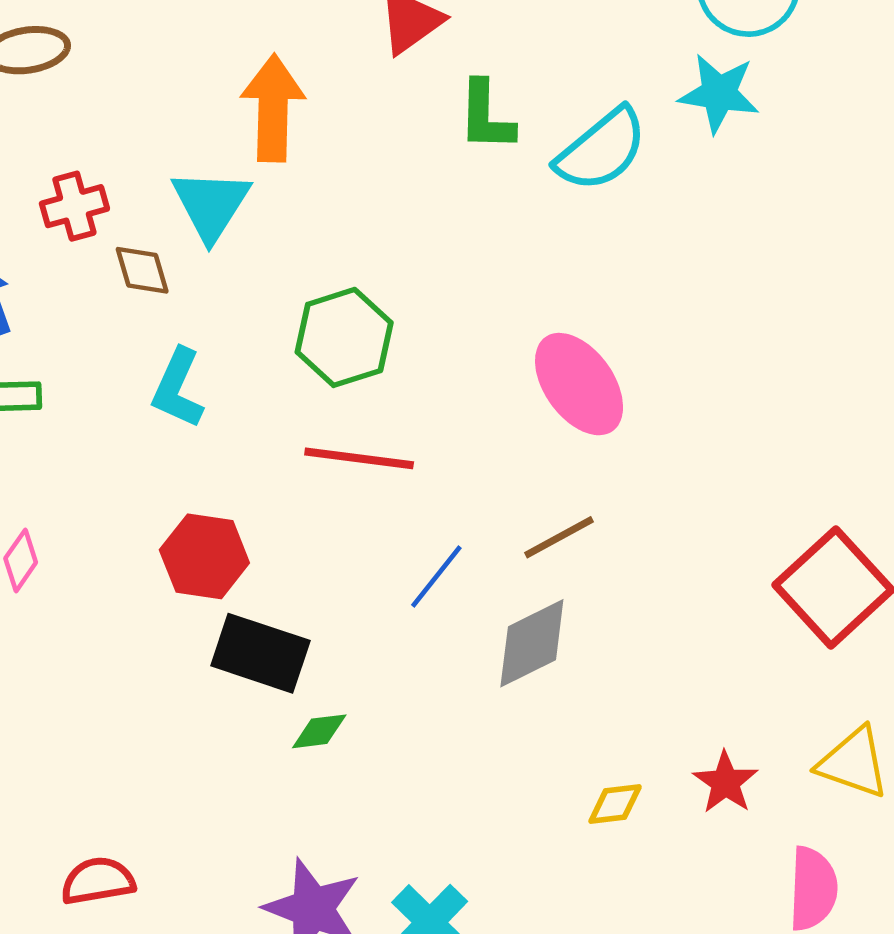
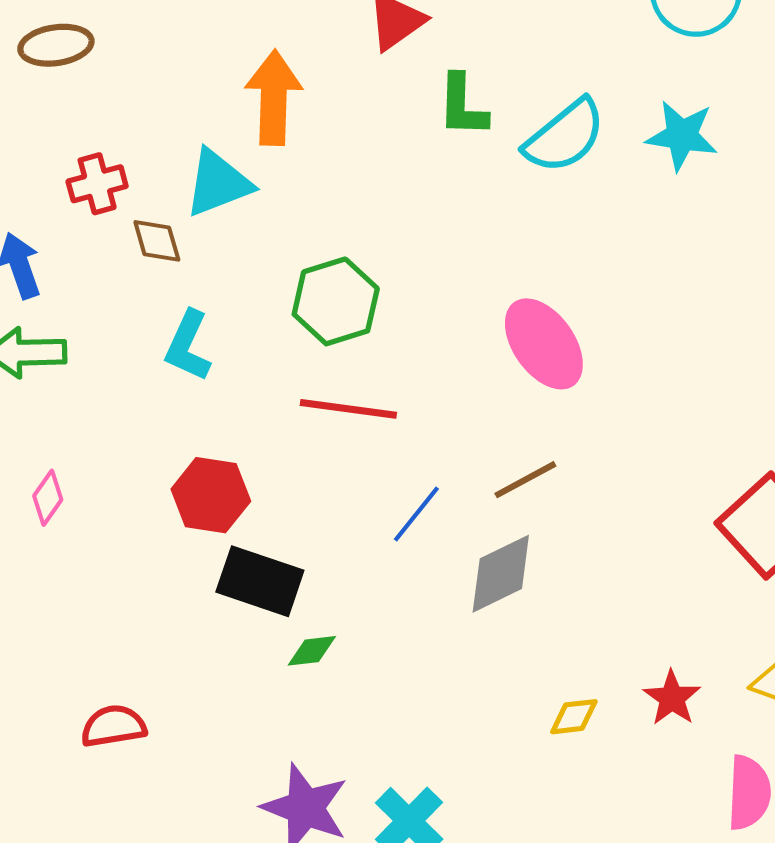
cyan star: (719, 93) -> (682, 136), moved
cyan triangle: (211, 205) -> (218, 183), turned 36
red semicircle: (98, 881) -> (113, 726), moved

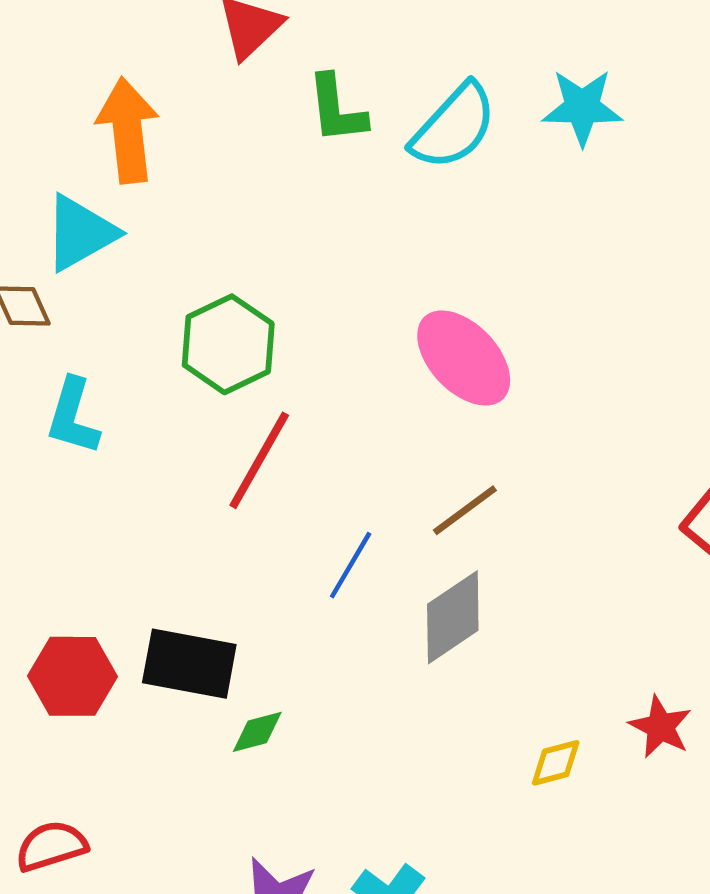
red line: (348, 409) -> (259, 460), turned -60
red hexagon: (211, 495) -> (72, 676), moved

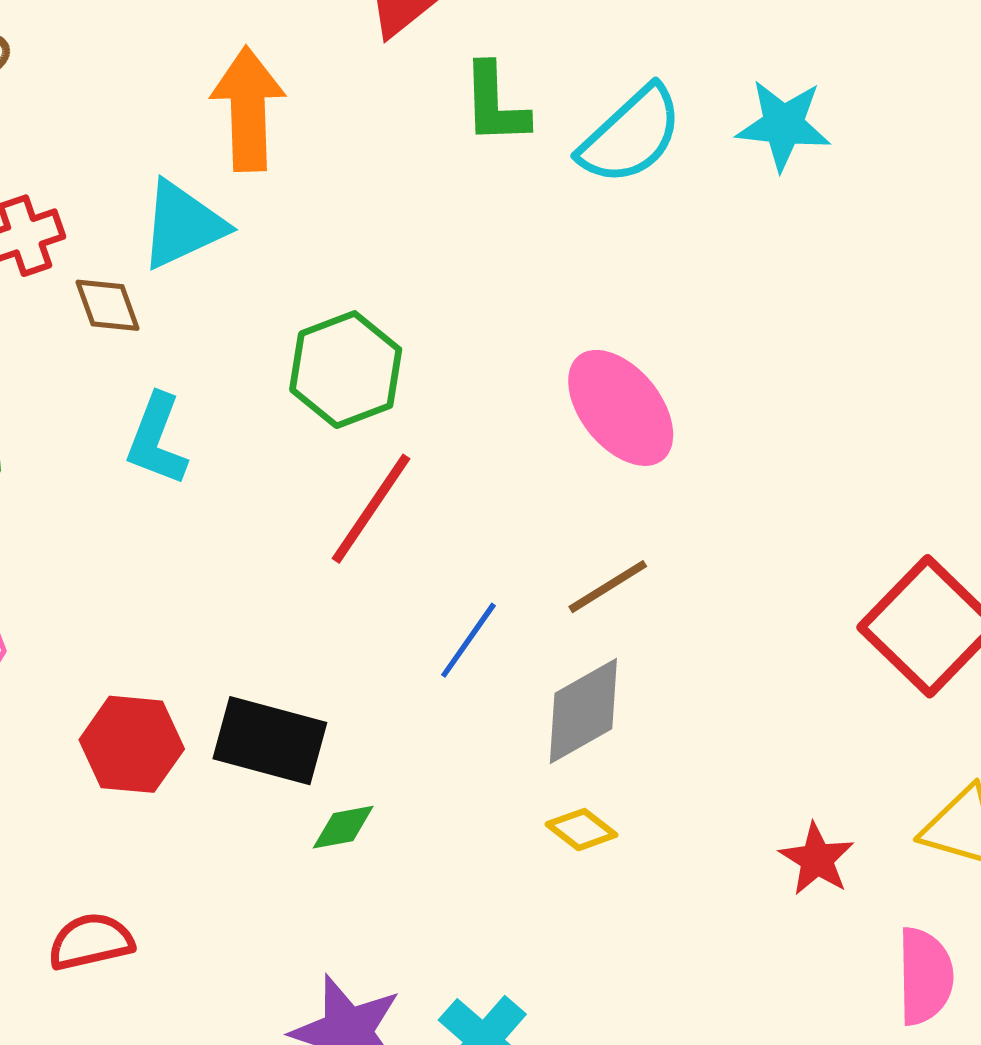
yellow diamond: (556, 763) -> (581, 830), moved, turned 48

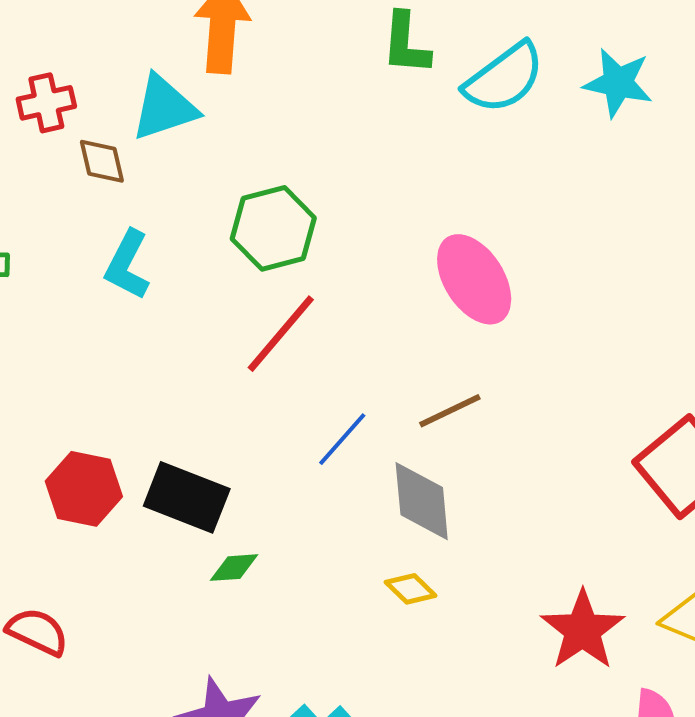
gray diamond: (583, 711) -> (422, 501), turned -72
red star: (817, 859) -> (583, 630), size x1.5
red semicircle: (91, 942) -> (37, 632), turned 32

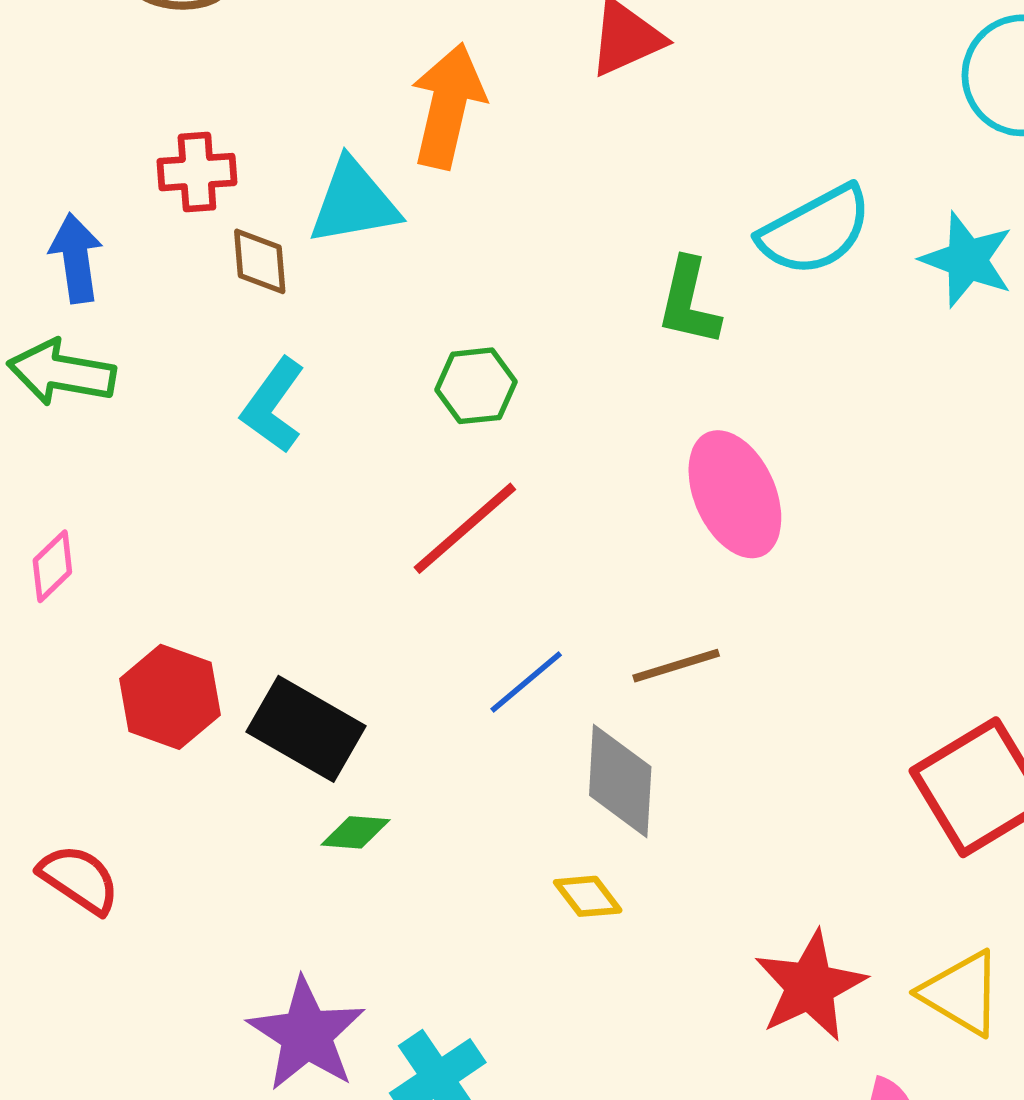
green L-shape: (406, 44) -> (689, 302), moved
green hexagon: (273, 228) -> (476, 386), size x0.7

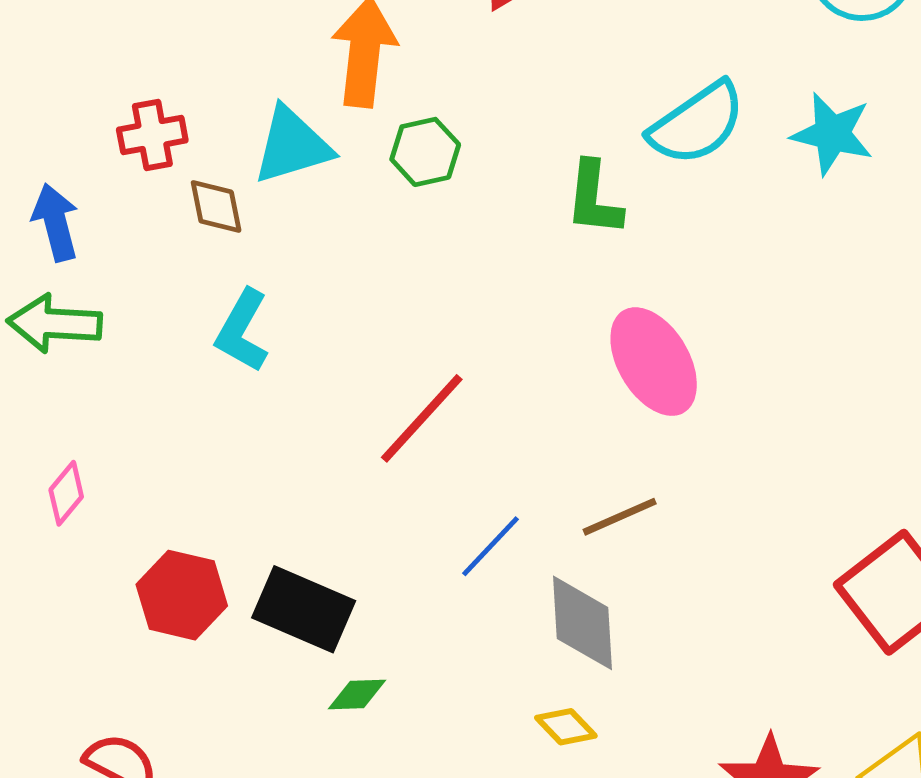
green hexagon: (476, 386) -> (425, 152), moved

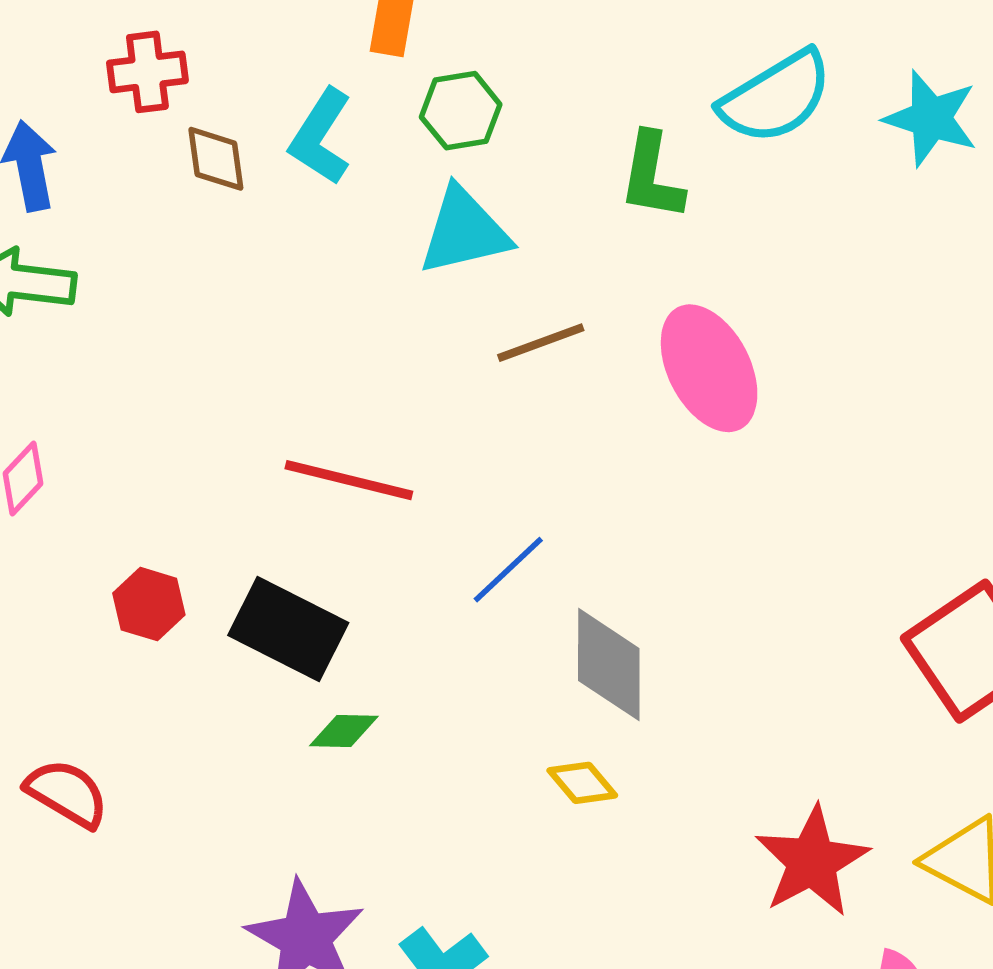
cyan triangle: (292, 145) -> (464, 231), moved
cyan L-shape: (242, 331) -> (321, 137), moved
red line: (422, 418) -> (349, 480), moved, turned 58
brown line: (620, 517) -> (541, 343), moved
red hexagon: (182, 595) -> (149, 604), size x0.7

